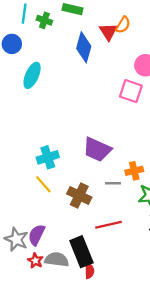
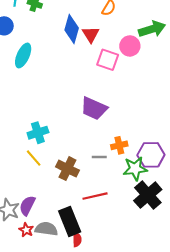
red triangle: (108, 32) -> (91, 34), moved
pink square: (131, 91) -> (108, 60), moved
purple trapezoid: (97, 149) -> (94, 108), moved

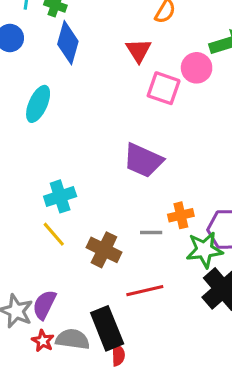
blue diamond: (72, 29) -> (68, 43), moved
cyan ellipse: (23, 55) -> (38, 104), moved

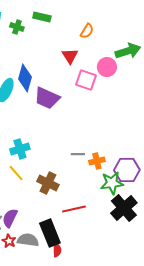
blue diamond: (68, 43) -> (25, 78), moved
purple trapezoid: (143, 160) -> (47, 98), moved
gray line: (151, 233) -> (78, 154), moved

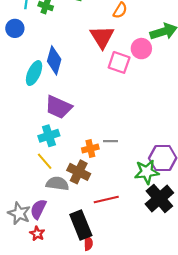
red triangle: (70, 56) -> (102, 37), size x1.4
purple trapezoid: (47, 98) -> (58, 107), moved
orange cross: (97, 161) -> (90, 149), moved
gray semicircle: (28, 240) -> (57, 184), moved

